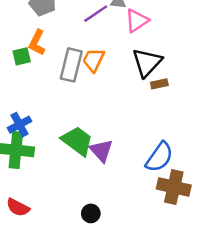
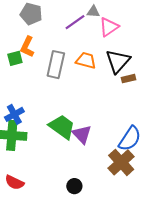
orange trapezoid: (93, 60) -> (86, 60), moved, turned 80
brown cross: (174, 187) -> (121, 162), moved, turned 36

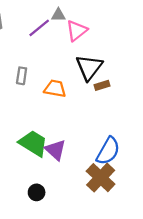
orange trapezoid: (86, 60) -> (55, 89), moved
gray rectangle: (56, 65) -> (22, 76), size x0.6
black circle: (74, 186) -> (37, 192), moved

